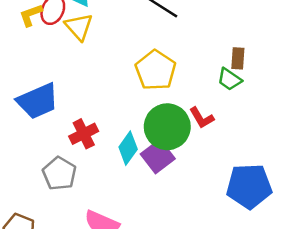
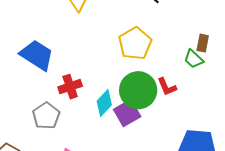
blue trapezoid: (38, 101) -> (37, 55), turned -132

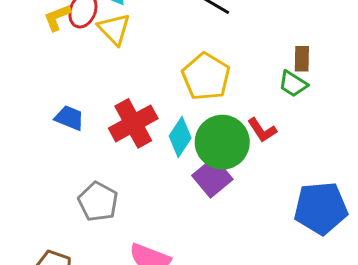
blue trapezoid: (37, 55) -> (69, 118), size x0.6
red cross: (70, 87) -> (133, 123), moved, size x1.4
cyan diamond: (104, 103) -> (180, 137), moved

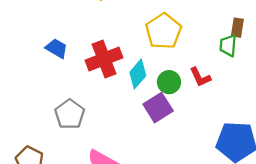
green trapezoid: (293, 84) -> (228, 45), turned 55
green circle: (222, 142) -> (169, 82), size x0.6

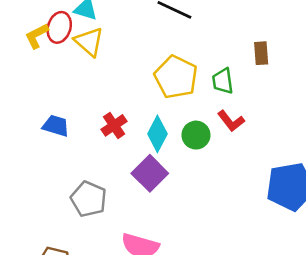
green trapezoid: (228, 45) -> (223, 81), moved
red cross: (104, 59) -> (114, 125), size x0.6
purple square: (158, 108) -> (150, 173), moved

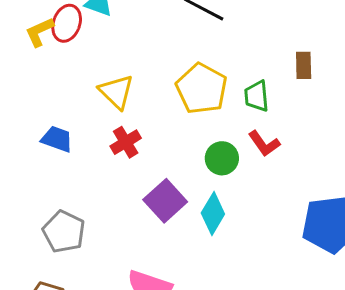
yellow triangle: (89, 42) -> (116, 92), moved
cyan diamond: (157, 134) -> (213, 213), moved
gray pentagon: (89, 199) -> (64, 232), moved

